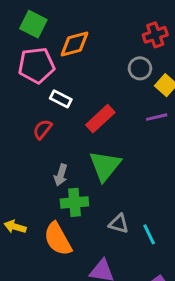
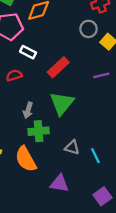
purple line: (157, 117) -> (101, 75), moved
red semicircle: (42, 129) -> (14, 75), turned 35

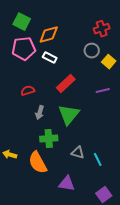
white rectangle: (28, 52) -> (50, 58), moved
gray arrow: (28, 110) -> (40, 113), moved

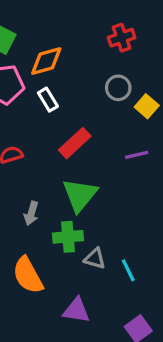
red cross: (102, 29) -> (122, 38), moved
white rectangle: (50, 58) -> (48, 100), turned 32
gray arrow: (40, 113) -> (31, 213), moved
green cross: (49, 139) -> (68, 237), moved

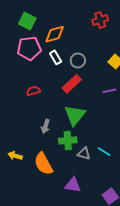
gray circle: (118, 88) -> (78, 60), moved
cyan line: (128, 270) -> (104, 152), moved, turned -32

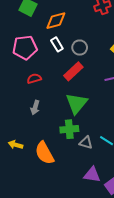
pink pentagon: (29, 48) -> (25, 48), moved
gray arrow: (45, 126) -> (35, 108), moved
purple triangle: (73, 185) -> (92, 175), moved

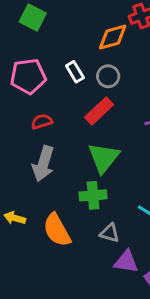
orange diamond: (56, 21) -> (113, 37), moved
gray arrow: (35, 108) -> (43, 164), size x1.6
gray triangle: (86, 143) -> (110, 233), moved

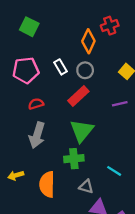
orange diamond: (113, 37) -> (88, 41), turned -50
yellow arrow: (15, 218) -> (16, 175), turned -32
orange semicircle: (57, 230) -> (47, 184), turned 30

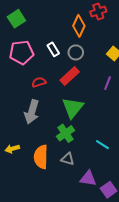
green square: (29, 27) -> (16, 19), moved, turned 30
red semicircle: (36, 104) -> (39, 82), moved
purple line: (120, 104) -> (108, 83), turned -56
green cross: (74, 159) -> (66, 133), turned -30
gray triangle: (86, 187) -> (68, 159), moved

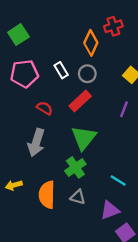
red semicircle: (39, 82) -> (45, 108), turned 48
purple triangle: (88, 178) -> (110, 210), moved, turned -30

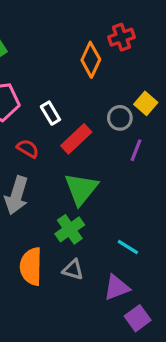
white rectangle: (61, 70) -> (50, 113), moved
gray circle: (87, 74) -> (120, 118), moved

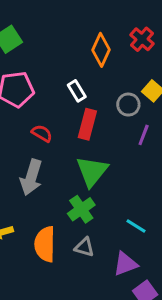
red cross: (121, 37) -> (142, 39), moved, turned -30
white rectangle: (50, 113) -> (77, 91), moved
red rectangle: (76, 139) -> (87, 124), turned -32

